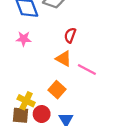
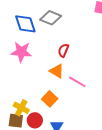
pink star: (24, 39) -> (21, 52), size x1.5

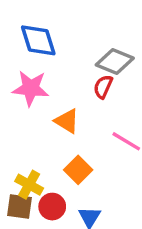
gray diamond: (51, 18) -> (115, 61), moved
orange triangle: (57, 71) -> (67, 121), moved

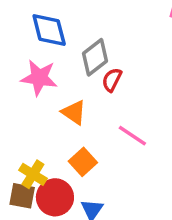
gray diamond: (115, 61) -> (95, 57), moved, turned -63
red circle: (52, 207) -> (55, 197), size x1.4

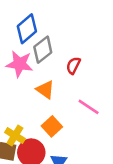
blue diamond: (49, 30) -> (27, 29), turned 64
gray diamond: (95, 57) -> (43, 50), moved

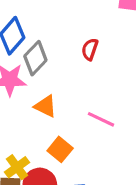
red semicircle: (73, 65) -> (90, 49), moved
yellow cross: (15, 135) -> (17, 167), turned 30

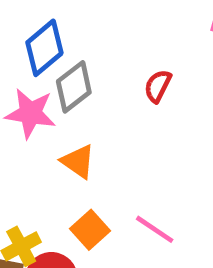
pink line: (101, 119) -> (155, 229), moved

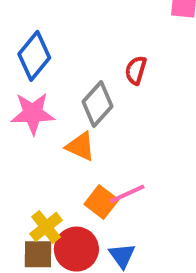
gray diamond: (74, 87) -> (98, 104), moved
pink line: (155, 229) -> (127, 194), moved, turned -48

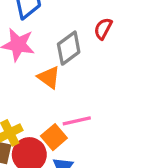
orange square: (101, 202) -> (54, 137), moved

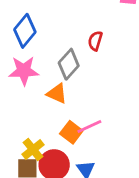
orange square: (54, 137) -> (71, 132), moved

